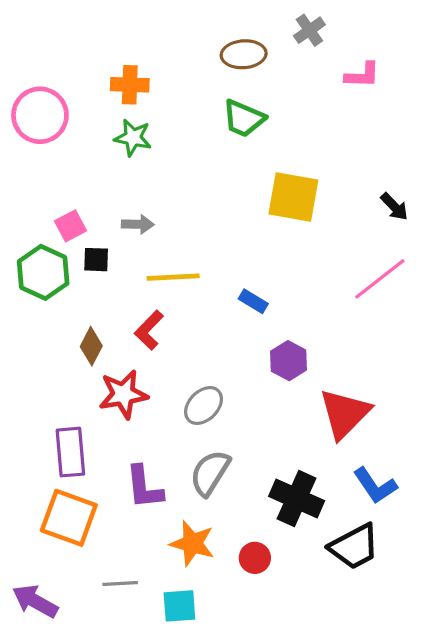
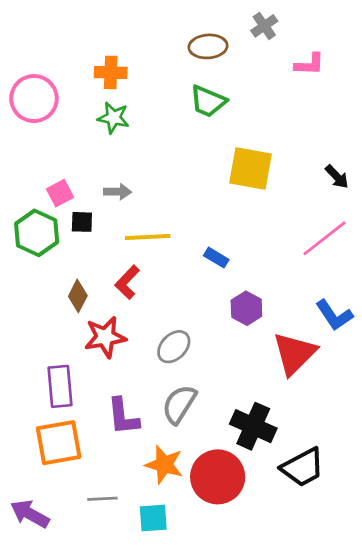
blue L-shape: (375, 486) -> (334, 315), moved
orange square: (69, 518) -> (59, 443), turned -30
red circle: (255, 558) -> (218, 477), size x2.0

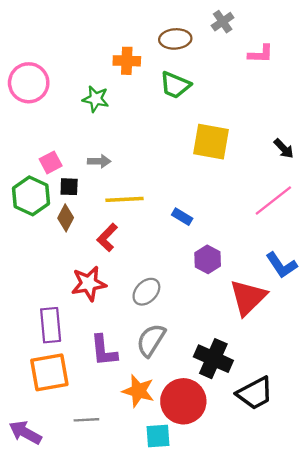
orange cross: (111, 72) -> (127, 61), moved
brown diamond: (78, 296) -> (66, 218), moved
cyan square: (153, 518) -> (158, 436), moved

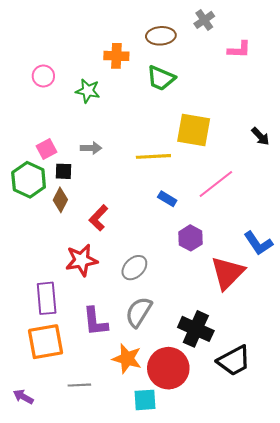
pink circle: (29, 83) -> (43, 76), moved, size x0.6
yellow line: (124, 199) -> (153, 156), moved
pink line: (273, 200) -> (216, 184), moved
purple arrow: (25, 432) -> (23, 397), size x0.7

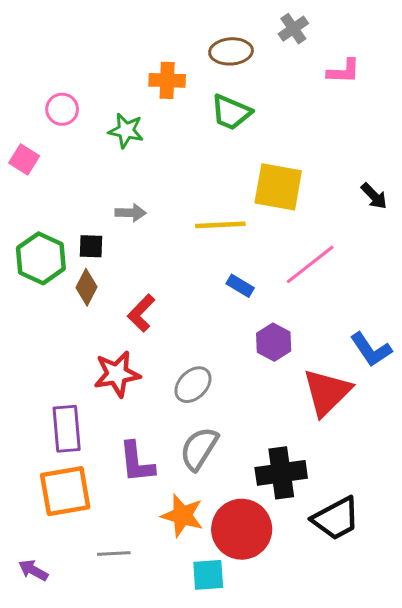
pink square: (47, 149) -> (24, 159), moved, turned -30
black cross: (196, 329) -> (281, 473), turned -32

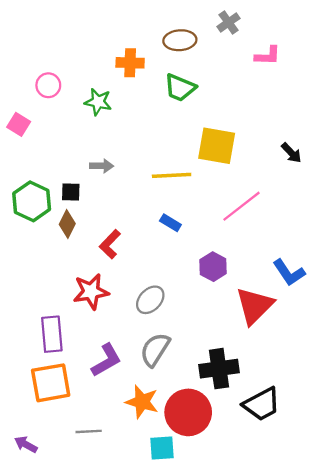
blue rectangle: (240, 286) -> (170, 223), moved
purple L-shape: (137, 462) -> (106, 360), turned -114

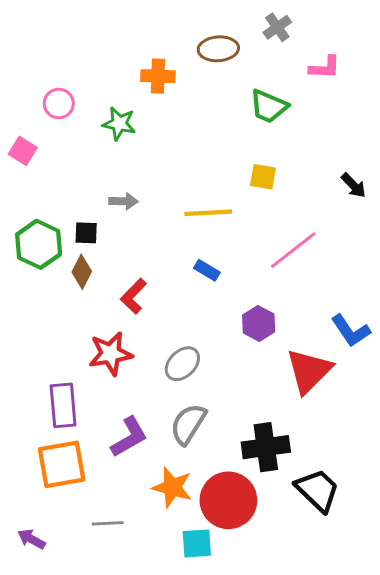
green trapezoid: (180, 88) -> (269, 106), moved
yellow square: (217, 146) -> (263, 177), size x0.6
black trapezoid: (262, 404) -> (318, 490), turned -108

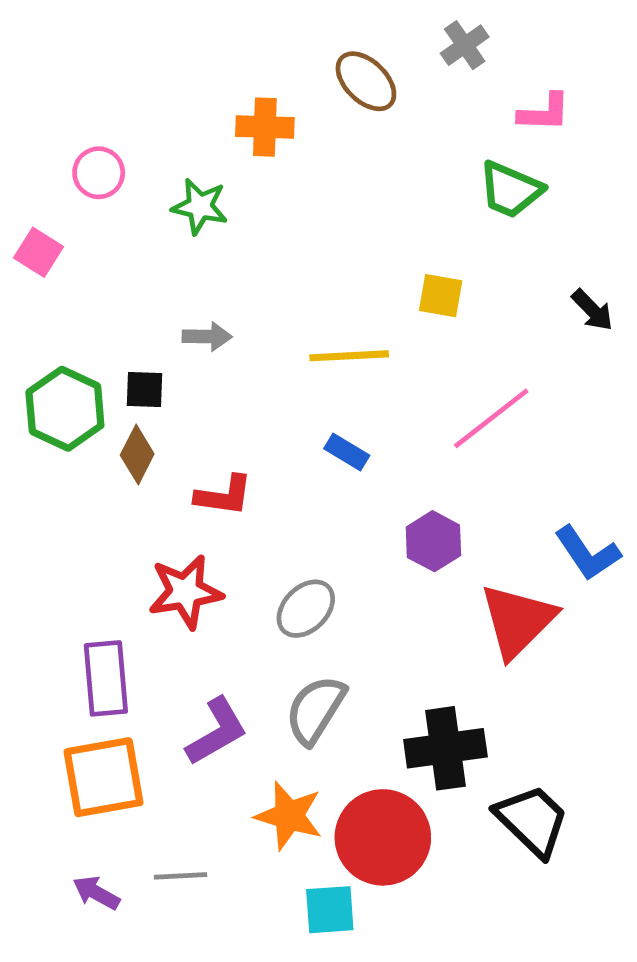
brown ellipse: (218, 49) -> (366, 81), turned 48
green trapezoid: (269, 106) -> (510, 190), moved
red L-shape: (134, 296) -> (224, 495), turned -126
purple arrow: (31, 539) -> (96, 893), moved

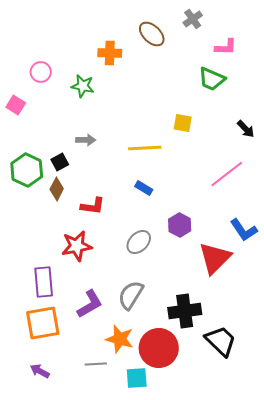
black square: (144, 389) -> (60, 162), turned -30
pink line: (491, 418) -> (227, 174), moved
gray ellipse: (306, 609) -> (139, 242), moved
gray line: (181, 876) -> (96, 364), moved

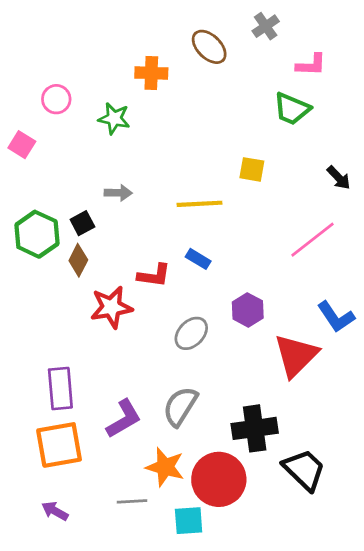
red L-shape: (93, 206) -> (154, 276), moved
red star: (77, 246) -> (111, 307), moved

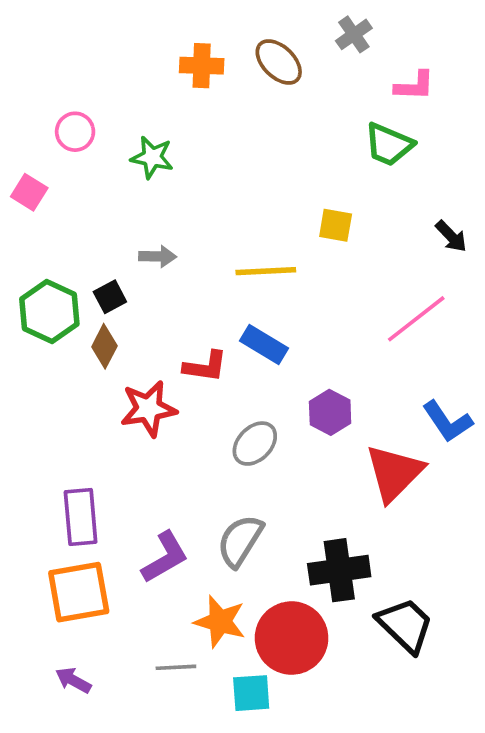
orange cross: (151, 73) -> (202, 66), moved
blue rectangle: (198, 259) -> (264, 344), size x1.4

